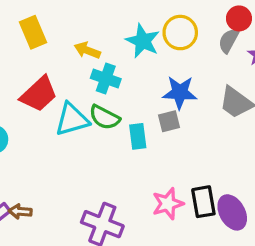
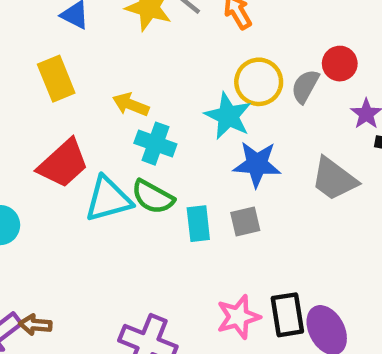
cyan star: (143, 41) -> (228, 116), moved
gray semicircle: (228, 41) -> (305, 86), moved
gray square: (169, 121) -> (245, 221), moved

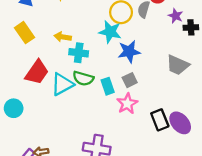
gray trapezoid: (334, 179) -> (178, 65), moved
pink star: (238, 317) -> (127, 104), moved

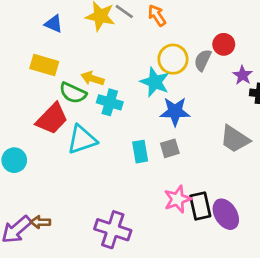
yellow rectangle: (24, 33) -> (44, 65), turned -48
green semicircle: (83, 78) -> (73, 93), moved
pink star: (127, 104) -> (178, 199), moved

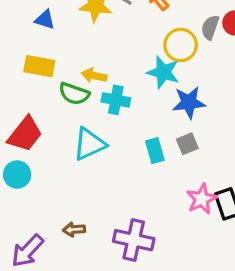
gray semicircle: (203, 60) -> (210, 27), moved
red trapezoid: (52, 119) -> (25, 134), moved
brown arrow: (40, 222) -> (74, 230), moved

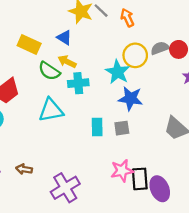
blue triangle: (45, 20) -> (64, 38), moved
gray semicircle: (210, 27) -> (160, 48), turned 36
cyan cross: (116, 100) -> (78, 83), turned -30
purple cross: (134, 240) -> (65, 188), turned 32

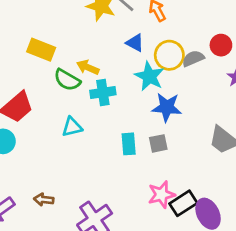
blue triangle: (64, 38) -> (135, 43), moved
gray semicircle: (160, 48) -> (193, 58), moved
cyan triangle: (51, 110) -> (72, 127), size x0.7
black rectangle: (140, 179) -> (183, 203), turned 65

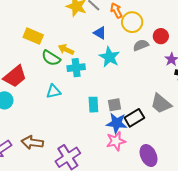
yellow circle: (169, 55) -> (132, 22), moved
blue star: (167, 107) -> (117, 123), moved
brown arrow: (44, 200) -> (32, 142), size x1.5
black rectangle: (183, 203) -> (134, 118), moved

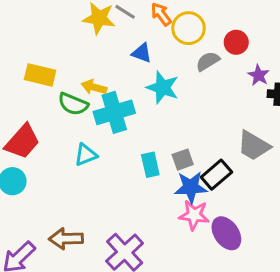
cyan cross: (76, 68) -> (114, 112), size x1.4
pink star: (116, 141) -> (194, 215), turned 30
purple ellipse: (149, 156) -> (226, 233), moved

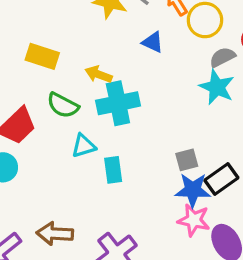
cyan star: (163, 87) -> (217, 87), moved
green semicircle: (73, 104) -> (63, 105), moved
cyan rectangle: (150, 165) -> (113, 170), moved

